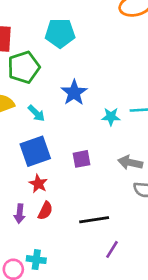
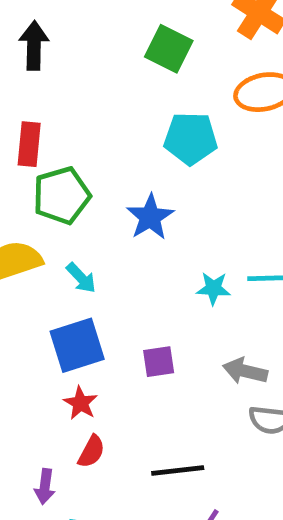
cyan pentagon: (60, 33) -> (191, 138), moved
blue star: (74, 93) -> (150, 217), moved
purple arrow: (20, 214) -> (45, 487), moved

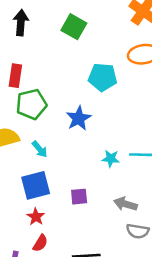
green square: (169, 49) -> (74, 27), moved

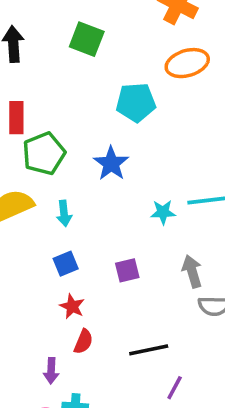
cyan arrow: (40, 149) -> (64, 213), turned 42
blue square: (36, 185) -> (66, 264), size x0.6
gray arrow: (125, 204) -> (192, 271), turned 65

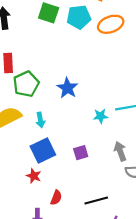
cyan pentagon: (136, 102) -> (79, 17), moved
blue square: (66, 264) -> (43, 151), size x1.6
red star: (72, 306) -> (34, 176), moved

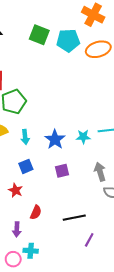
blue star: (67, 88) -> (55, 139), moved
blue square: (43, 151) -> (26, 166), size x0.6

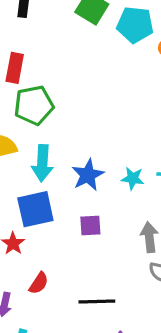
cyan arrow: (25, 137) -> (42, 163), size x1.5
blue square: (26, 166) -> (35, 209), size x1.6

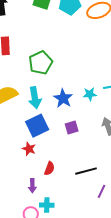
green pentagon: (34, 105) -> (41, 63), moved

